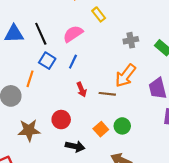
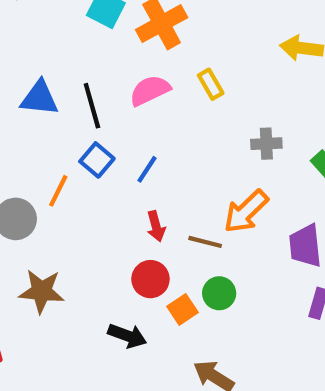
pink semicircle: (73, 34) -> (150, 90), moved
red circle: (61, 120) -> (150, 279), moved
green circle: (122, 126) -> (219, 293), moved

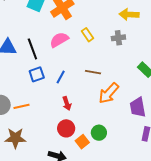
gray cross: (266, 144) -> (118, 38), moved
blue square: (97, 160) -> (37, 74), turned 35
orange line: (58, 191) -> (22, 106), moved, turned 56
brown line: (205, 242) -> (93, 72), moved

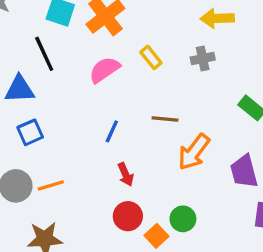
black line: (32, 49) -> (44, 54), moved
blue square: (37, 74) -> (30, 132), moved

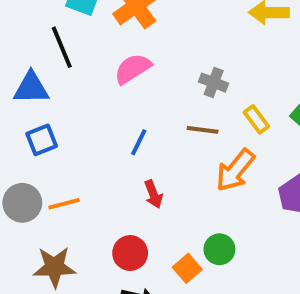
yellow rectangle: (151, 57) -> (256, 119), moved
gray cross: (203, 59) -> (214, 83), moved, turned 30
red circle: (128, 216) -> (130, 253), moved

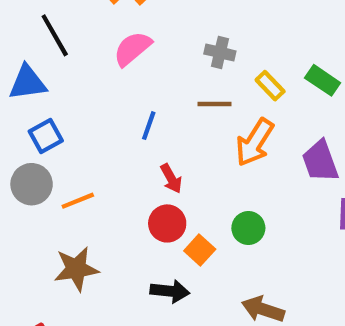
gray circle: (22, 203) -> (32, 184), moved
red circle: (130, 253) -> (167, 223), moved
orange square: (187, 268) -> (200, 250), moved

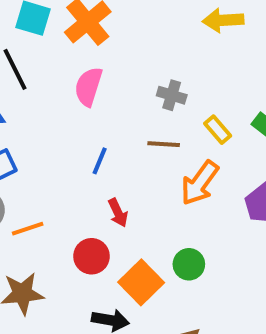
pink semicircle: (132, 49) -> (88, 87), turned -36
red circle: (167, 223) -> (92, 256), moved
orange square: (200, 250) -> (141, 282), size x1.5

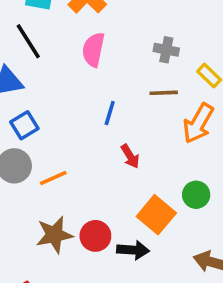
red circle: (92, 256) -> (95, 236), moved

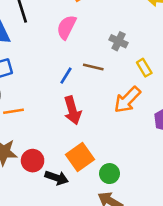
brown line: (164, 93) -> (93, 67), moved
red arrow: (130, 156) -> (72, 110), size x1.5
green circle: (196, 195) -> (109, 174), moved

